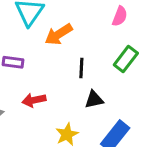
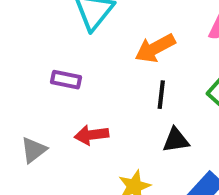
orange arrow: (59, 34) -> (155, 48), moved

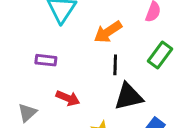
red arrow: (92, 135) -> (68, 98), turned -145
black triangle: (176, 140) -> (129, 97), size x1.5

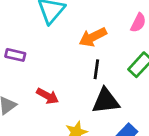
purple rectangle: (46, 60) -> (15, 55), moved

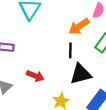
orange arrow: (93, 37) -> (79, 26), moved

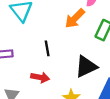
black line: (70, 50) -> (47, 48), moved

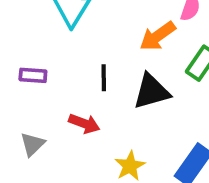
black triangle: (86, 67) -> (151, 92), moved

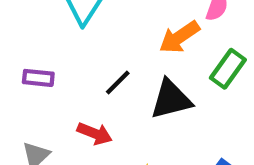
black line: (104, 78) -> (118, 83), turned 44

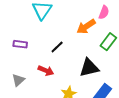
black triangle: (171, 99) -> (89, 68), moved

